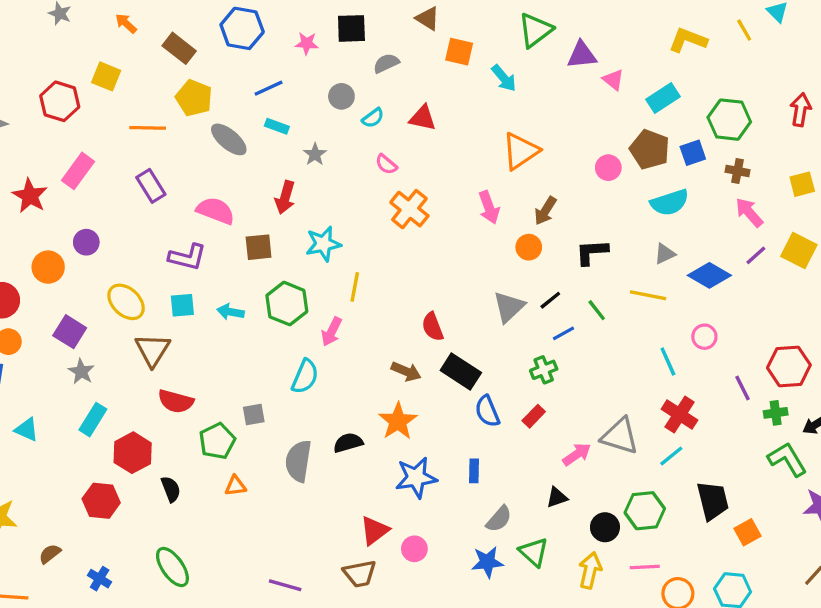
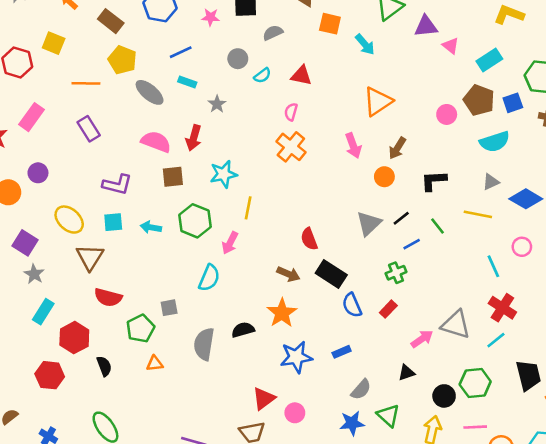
pink semicircle: (386, 164) -> (291, 112), moved, turned 66
pink semicircle: (216, 211) -> (156, 142), moved
blue rectangle: (474, 471) -> (342, 352), turned 66

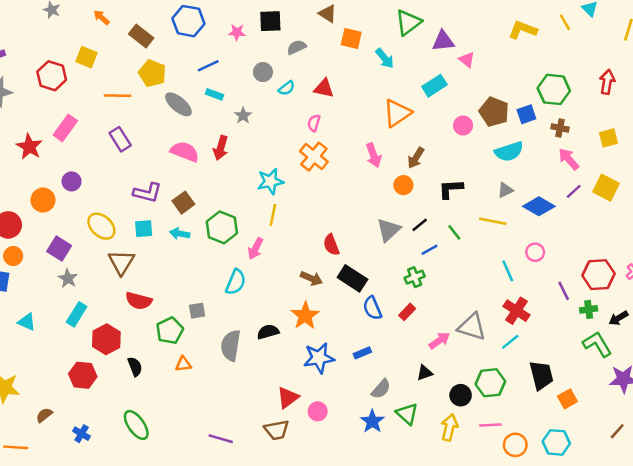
cyan rectangle: (489, 60) -> (434, 86), moved
cyan star: (224, 174) -> (270, 181), moved
brown square: (173, 177) -> (183, 203), moved, turned -30
blue star: (352, 423) -> (372, 421), turned -30

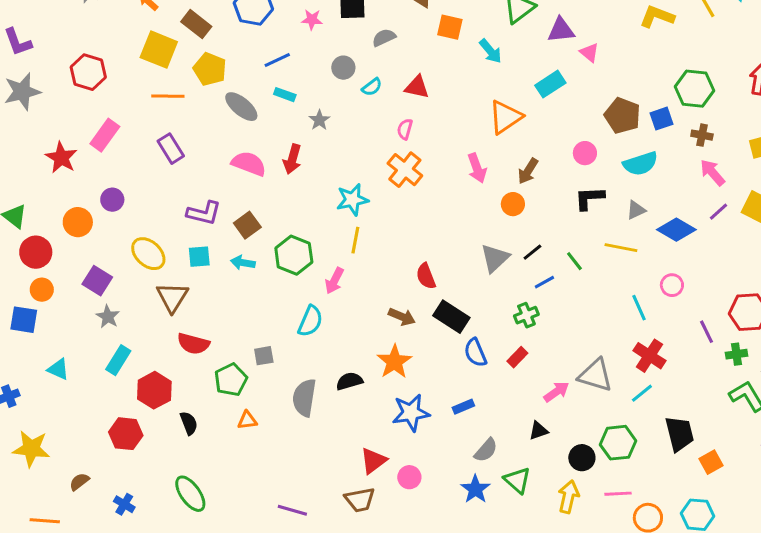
yellow square: (86, 57) -> (159, 50), moved, size x1.4
pink circle: (463, 125) -> (585, 153), moved
black L-shape: (451, 189) -> (589, 198), moved

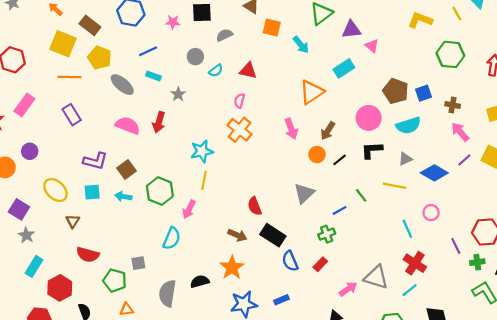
green hexagon: (694, 89) -> (450, 54), moved
pink circle: (585, 153) -> (369, 118), size x1.5
black line: (532, 252) -> (340, 160), moved
brown triangle: (172, 297) -> (73, 221), size x0.6
green pentagon: (231, 380) -> (115, 280), turned -30

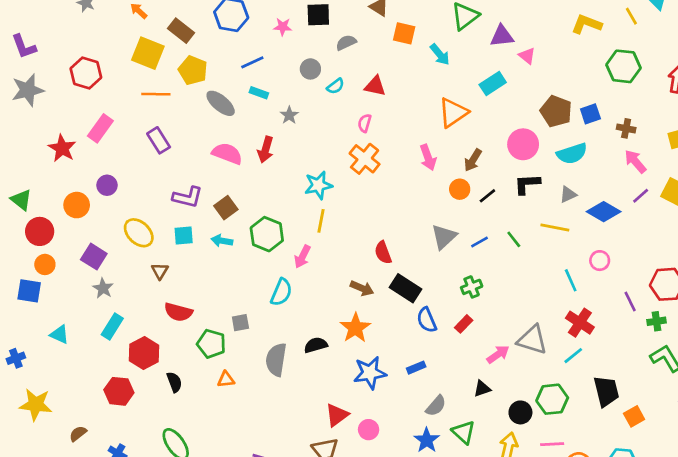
blue line: (340, 210) -> (479, 242), moved

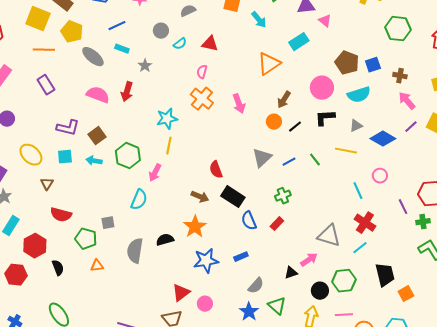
pink arrow: (428, 157) -> (239, 104), moved
pink arrow: (498, 354) -> (309, 260), moved

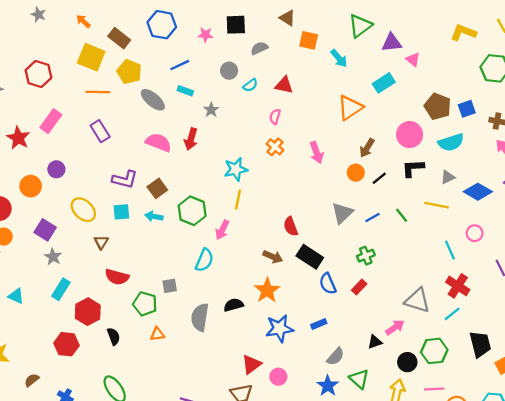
orange cross: (202, 99) -> (275, 147), size x0.7

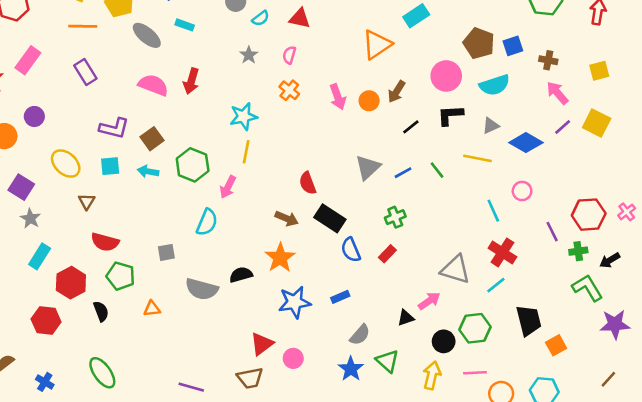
gray star: (211, 110) -> (249, 55), moved
orange circle: (356, 173) -> (369, 101), moved
green pentagon: (145, 304) -> (121, 276), moved
gray semicircle: (200, 317) -> (202, 289), turned -84

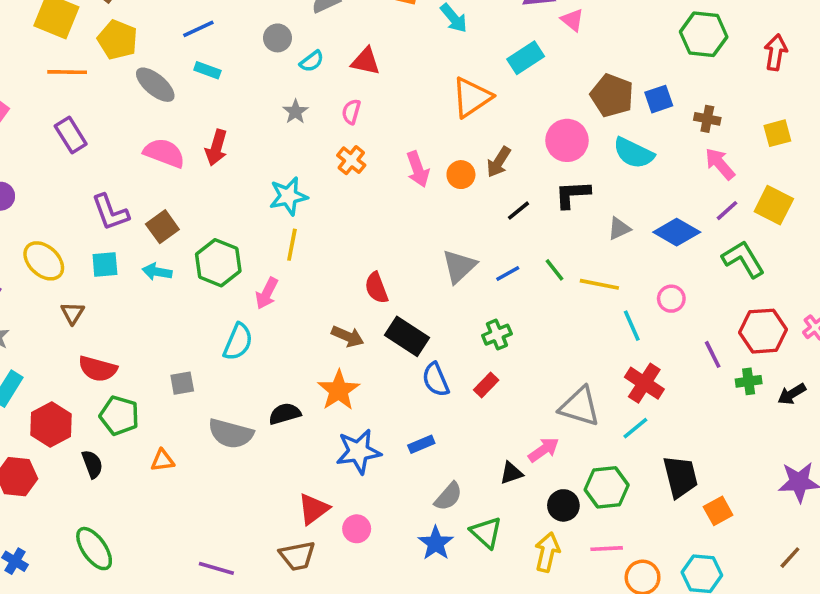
cyan semicircle: (495, 85) -> (634, 153), turned 44
gray triangle: (491, 126) -> (619, 229), moved
purple L-shape: (114, 128) -> (110, 212), turned 56
yellow line: (478, 158) -> (599, 284), moved
green L-shape: (587, 288) -> (743, 259), moved

